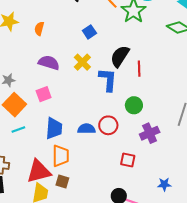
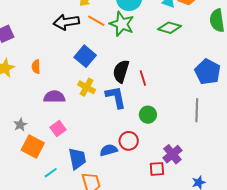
blue square: (89, 32) -> (85, 56), size x1.5
cyan line: (18, 130) -> (51, 173), moved
purple cross: (150, 133) -> (172, 154), moved

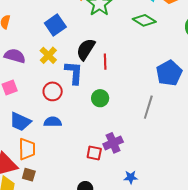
red circle: (129, 141) -> (53, 91), moved
blue trapezoid: (77, 159) -> (20, 122), turned 110

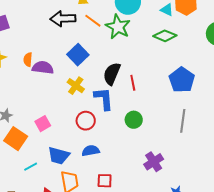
purple semicircle: (15, 56) -> (43, 68), moved
blue pentagon: (169, 73) -> (182, 80), moved
red square: (94, 153) -> (105, 181), moved

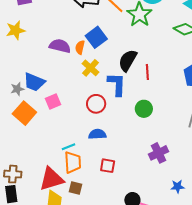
orange semicircle: (28, 60) -> (80, 47), moved
blue trapezoid: (59, 156) -> (34, 82), moved
cyan line: (31, 167) -> (69, 147), moved

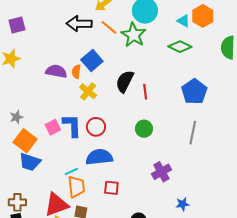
blue trapezoid: (34, 82) -> (30, 162), moved
blue L-shape: (117, 84) -> (72, 125), moved
blue semicircle: (97, 134) -> (99, 157), size x1.5

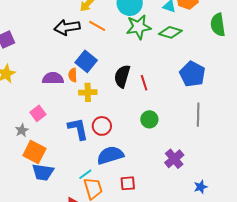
green star: (134, 35) -> (139, 27), moved, turned -30
yellow cross: (88, 91) -> (88, 92), turned -30
pink square: (53, 127) -> (38, 113), moved

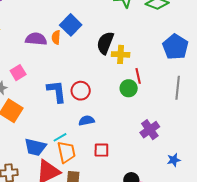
red line: (144, 83) -> (138, 76), moved
yellow cross: (88, 92) -> (121, 54), moved
blue semicircle: (110, 155) -> (87, 121), size x0.6
blue trapezoid: (43, 172) -> (35, 147), moved

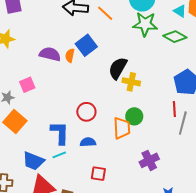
red line: (138, 76) -> (174, 109), moved
blue L-shape: (57, 91) -> (60, 133), moved
orange trapezoid: (66, 152) -> (122, 128), moved

